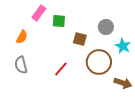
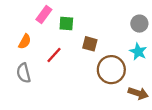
gray circle: (106, 27) -> (139, 24), moved
red line: (61, 69) -> (54, 55), moved

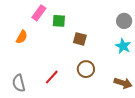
red line: (54, 55) -> (52, 77), moved
brown circle: (111, 70) -> (86, 69), moved, size x0.7
gray semicircle: (24, 73) -> (19, 83), moved

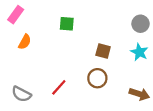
pink rectangle: (39, 13) -> (16, 15), moved
brown square: (80, 39) -> (103, 51), moved
gray semicircle: (19, 83) -> (21, 94), turned -48

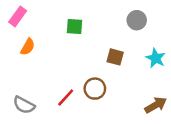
gray circle: (140, 24) -> (137, 20), moved
brown circle: (97, 78) -> (95, 89), moved
brown arrow: (139, 94) -> (156, 105), turned -48

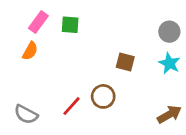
pink rectangle: (18, 16) -> (38, 22), moved
gray circle: (137, 20) -> (169, 32), moved
green square: (75, 27) -> (70, 25), moved

